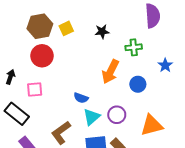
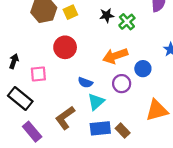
green cross: (134, 47) -> (127, 22), moved, turned -35
red circle: (42, 56) -> (65, 47), moved
orange arrow: (110, 72) -> (115, 56), turned 45
purple circle: (117, 115) -> (122, 84), moved

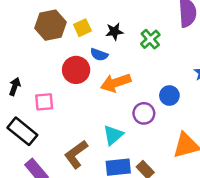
black star: (107, 15) -> (114, 32), moved
orange arrow: (115, 56) -> (116, 83), moved
blue semicircle: (85, 83) -> (99, 55), moved

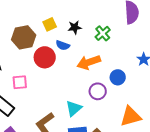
brown hexagon: (50, 25) -> (24, 37), moved
orange arrow: (116, 83) -> (89, 62), moved

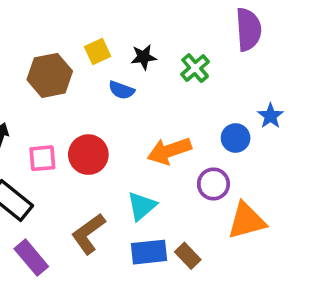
red circle: (45, 57) -> (88, 155), moved
orange arrow: (89, 62) -> (169, 151), moved
blue circle: (118, 77) -> (236, 138), moved
purple circle: (98, 91) -> (213, 184), moved

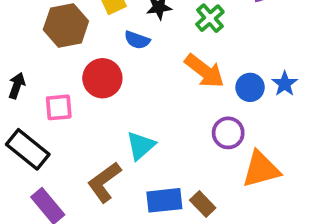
blue star: (270, 116) -> (285, 84), moved
orange arrow: (169, 151) -> (204, 71), moved, turned -123
red circle: (88, 155) -> (102, 78), moved
cyan triangle: (142, 206) -> (141, 146), moved

